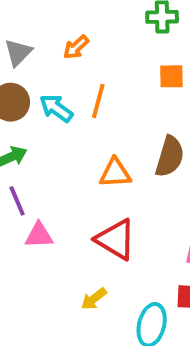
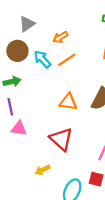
orange arrow: (76, 47) -> (60, 37), moved
orange line: (98, 101) -> (67, 60), turned 30

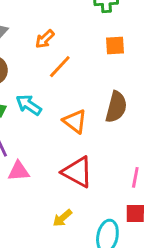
cyan arrow: (42, 59) -> (29, 105), moved
orange triangle: (68, 102) -> (75, 121), turned 42

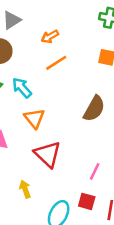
orange triangle: (75, 121) -> (34, 118), moved
yellow arrow: (62, 218) -> (25, 189), turned 96

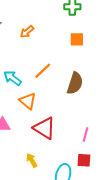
orange line: (56, 63) -> (43, 71), moved

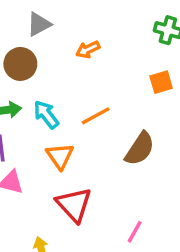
orange square: (77, 39) -> (161, 82), turned -32

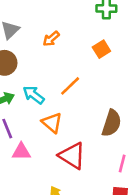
orange square: (161, 82) -> (101, 49), moved
brown semicircle: (140, 149) -> (112, 123), moved

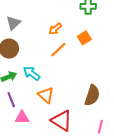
orange arrow: (51, 39) -> (55, 29), moved
orange line: (70, 86) -> (58, 50), moved

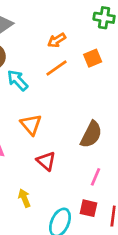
cyan arrow: (32, 73) -> (18, 80), moved
red triangle: (62, 121) -> (46, 161), size x0.7

